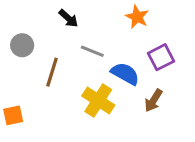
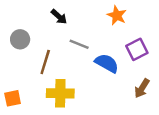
yellow cross: (98, 100) -> (60, 93), moved, turned -32
brown arrow: (154, 100) -> (142, 88), moved

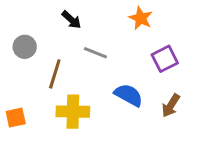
blue semicircle: (107, 63) -> (129, 95), moved

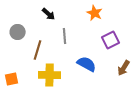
gray line: (95, 53) -> (65, 36), turned 63
brown arrow: (171, 106) -> (124, 68), moved

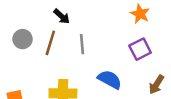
orange star: (95, 13) -> (140, 14), moved
brown line: (38, 50) -> (50, 43), moved

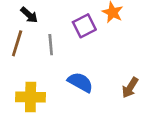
purple square: (140, 49) -> (84, 26), moved

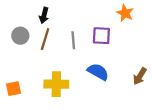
black arrow: (29, 15) -> (44, 15), moved, turned 63
purple square: (84, 26) -> (101, 36), moved, turned 30

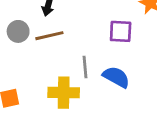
brown line: (45, 39) -> (49, 36), turned 60
gray line: (73, 40) -> (85, 67), moved

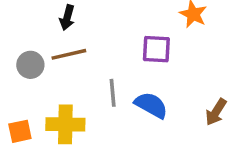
gray circle: (18, 31) -> (30, 65), moved
yellow cross: (64, 93) -> (65, 124), moved

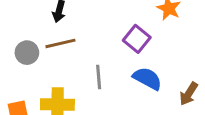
purple square: (156, 49) -> (137, 39), turned 36
blue semicircle: (151, 105) -> (147, 79), moved

